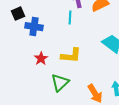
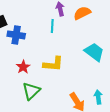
green triangle: (60, 83) -> (31, 91), moved

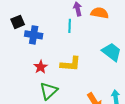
orange semicircle: (82, 13) -> (100, 13), turned 36

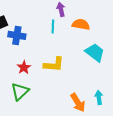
orange semicircle: (100, 13) -> (81, 24), moved
green triangle: (49, 91) -> (20, 91), moved

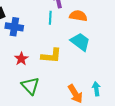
cyan trapezoid: (95, 52) -> (80, 42), moved
green triangle: (20, 91) -> (30, 86), moved, turned -30

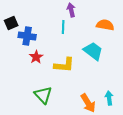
orange semicircle: (78, 16) -> (105, 25), moved
red star: (21, 59) -> (36, 57), moved

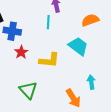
orange semicircle: (105, 25) -> (90, 20), turned -30
cyan arrow: (109, 98) -> (91, 82), moved

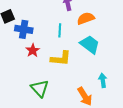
orange semicircle: (90, 20) -> (86, 18), moved
cyan line: (48, 22) -> (60, 30), moved

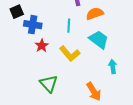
yellow L-shape: (61, 58) -> (70, 54), turned 45
cyan arrow: (103, 80) -> (113, 67), moved

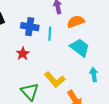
blue cross: (33, 25) -> (30, 27), moved
yellow L-shape: (70, 54) -> (55, 80), moved

